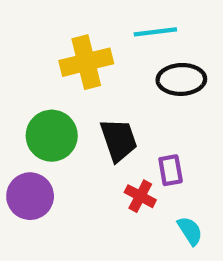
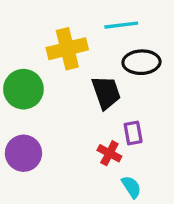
green circle: (52, 136) -> (23, 89), moved
black trapezoid: (119, 140) -> (106, 93), moved
cyan semicircle: (190, 231) -> (131, 187), moved

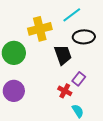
cyan line: (121, 25) -> (72, 15), turned -30
purple rectangle: (133, 133) -> (79, 79), turned 48

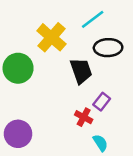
yellow cross: (40, 29) -> (51, 37), turned -35
purple circle: (14, 91) -> (18, 134), moved

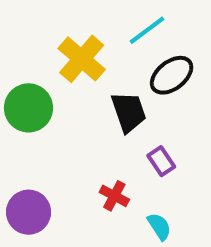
black ellipse: (108, 48) -> (172, 75), turned -36
purple rectangle: (102, 102) -> (161, 161), turned -72
red cross: (84, 117) -> (114, 196), moved

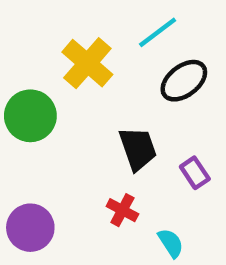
black trapezoid: (129, 112) -> (138, 149), moved
purple rectangle: (161, 161) -> (195, 173), moved

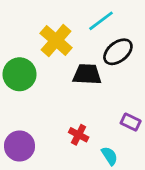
black trapezoid: (138, 149) -> (87, 74), moved, turned -68
purple rectangle: (195, 173) -> (131, 122), moved, turned -30

